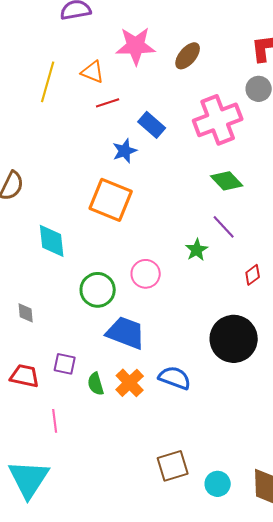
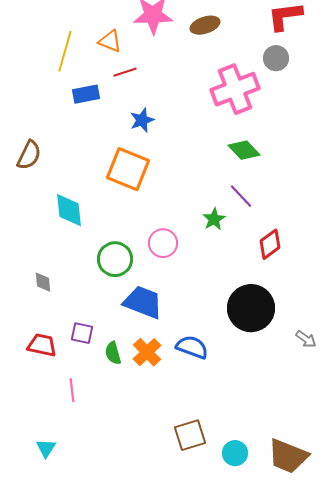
brown ellipse: (188, 56) -> (205, 25), turned 32
blue rectangle: (152, 125) -> (86, 94), moved, turned -52
red diamond: (253, 275) -> (270, 244), size x1.4
cyan triangle: (29, 479) -> (46, 448), size x0.5

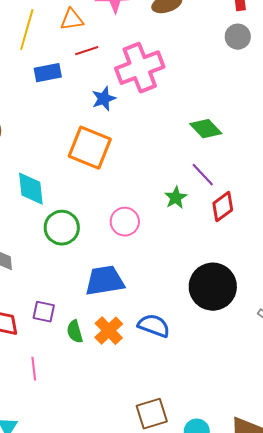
orange triangle: (110, 41) -> (72, 20), turned -30
pink cross: (235, 89) -> (140, 68), moved
red diamond: (270, 244) -> (223, 207), moved
green circle: (115, 259) -> (62, 228), moved
blue trapezoid: (143, 302) -> (105, 281), turned -30

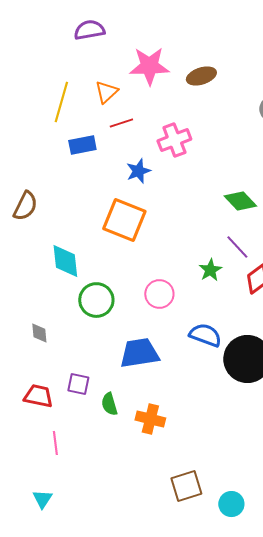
orange triangle: (72, 20) -> (106, 92), turned -35
pink cross: (140, 68) -> (174, 140), size x0.7
blue semicircle: (154, 326) -> (205, 335), moved
orange cross: (109, 331) -> (150, 419), moved, turned -32
pink line: (34, 369) -> (55, 443), moved

